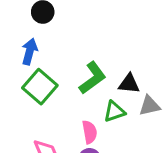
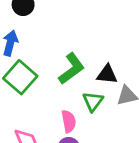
green triangle: (114, 112) -> (93, 101), turned -35

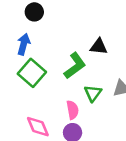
black triangle: (107, 74) -> (99, 47), moved

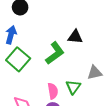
green triangle: (93, 93) -> (73, 87), moved

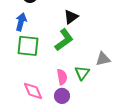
black triangle: (75, 37) -> (71, 17), moved, turned -42
green square: (18, 59) -> (28, 46), turned -35

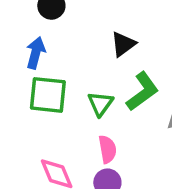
green L-shape: (64, 40) -> (142, 91), moved
green triangle: (82, 73) -> (100, 104), moved

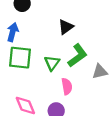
pink semicircle: (107, 149) -> (67, 86), moved

